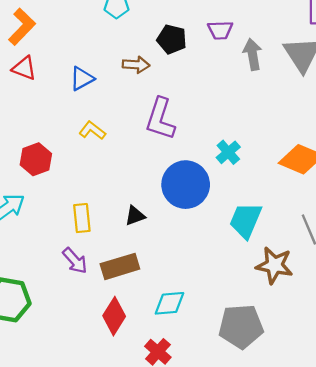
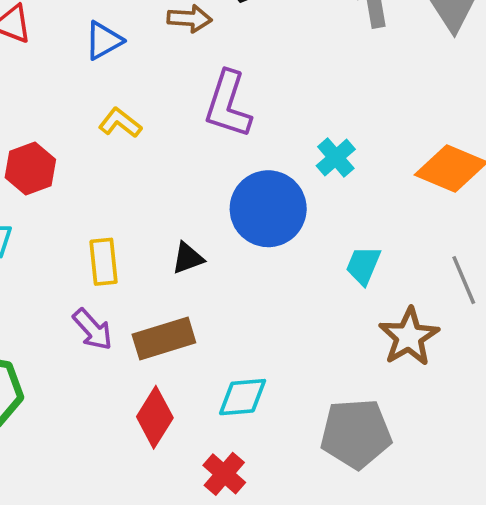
cyan trapezoid: (246, 220) -> (363, 265), size x0.7
brown star: (274, 265) -> (409, 337), turned 30

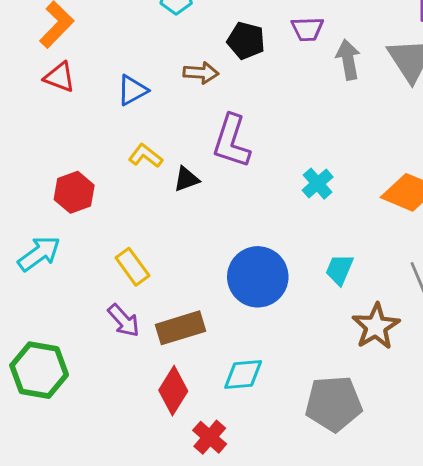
blue circle: (268, 209) -> (258, 277), moved
black triangle: (188, 258) -> (186, 179), moved
yellow rectangle: (104, 262) -> (132, 267), turned -30
red cross: (224, 474) -> (210, 437), moved

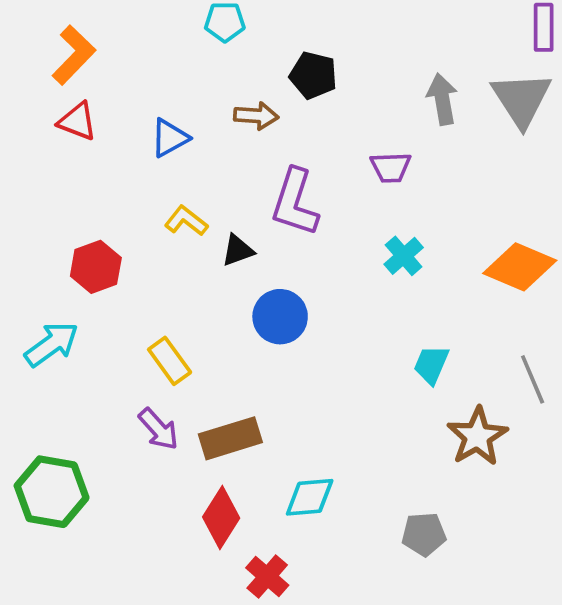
purple trapezoid: (307, 29) -> (391, 167), moved
blue circle: (258, 277) -> (280, 317), moved, size x0.7
gray pentagon: (334, 404) -> (424, 534), size x0.6

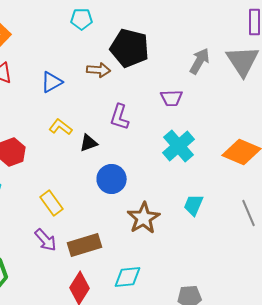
black pentagon: (313, 75) -> (130, 48), size x1.5
gray arrow: (442, 99) -> (200, 61), turned 40
purple L-shape: (295, 202) -> (120, 117), size x0.7
cyan cross: (404, 256) -> (179, 146), size x1.5
brown star: (477, 436) -> (144, 218), moved

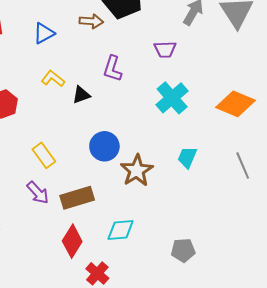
blue circle: (112, 179) -> (104, 146), moved

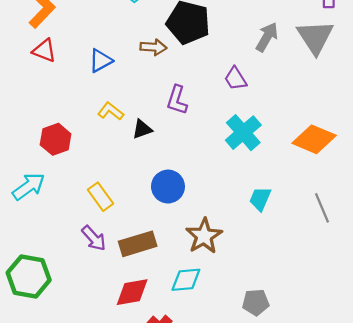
purple trapezoid: (165, 49) -> (235, 79), turned 60
brown star: (137, 171) -> (204, 236), moved
red diamond: (72, 241) -> (132, 292), turned 48

